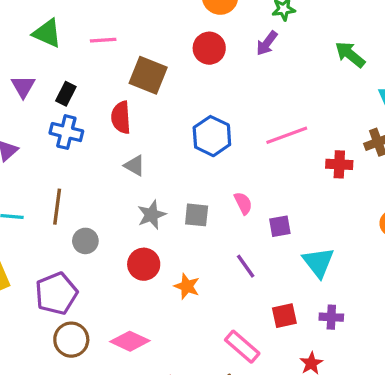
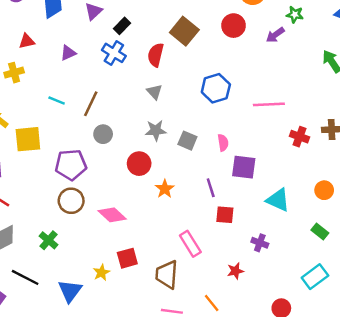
purple square: (280, 226) -> (244, 167), size x1.5
cyan triangle: (318, 262) -> (278, 200), moved, turned -45
red square: (284, 316) -> (225, 215), moved

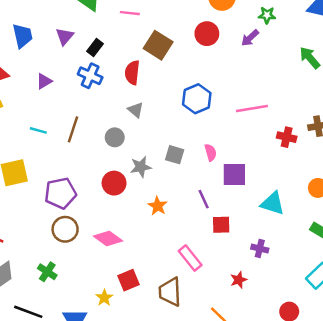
gray star: (156, 130) -> (141, 167), moved
gray circle: (103, 134) -> (115, 137), moved
red circle: (139, 164) -> (114, 183), moved

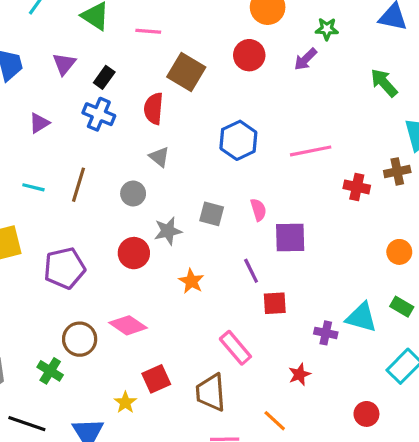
cyan triangle: (273, 203) -> (361, 317), moved
brown circle: (65, 229) -> (80, 339), moved

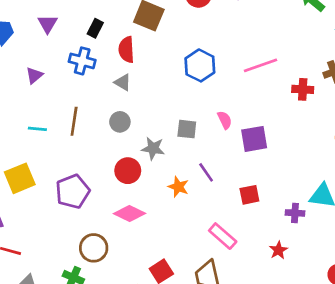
black rectangle: (104, 77) -> (95, 28), moved
gray triangle: (159, 157) -> (123, 82), moved
gray star: (168, 231) -> (153, 148), turned 30
purple line: (251, 271) -> (206, 172), moved
pink diamond: (128, 325) -> (129, 213), moved

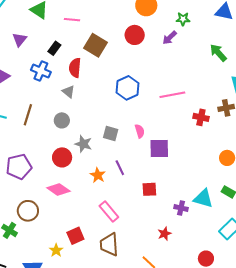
pink rectangle: (223, 236) -> (109, 211), moved

